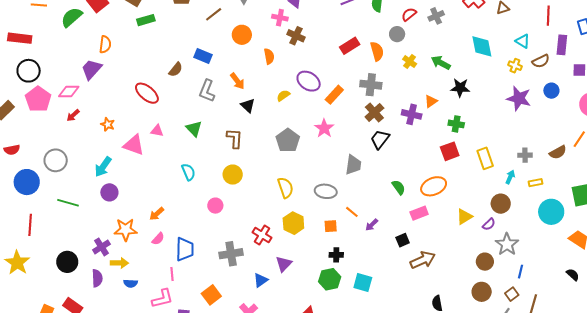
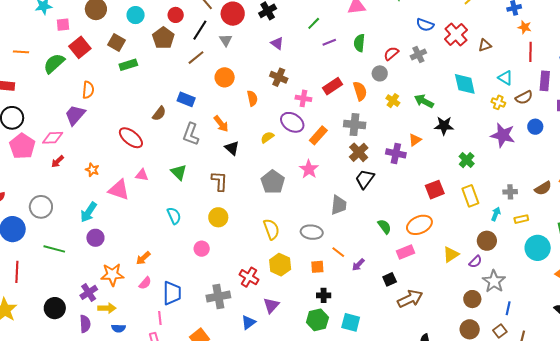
pink cross: (280, 18) -> (303, 98), moved
green cross: (456, 124) -> (467, 160), moved, turned 35

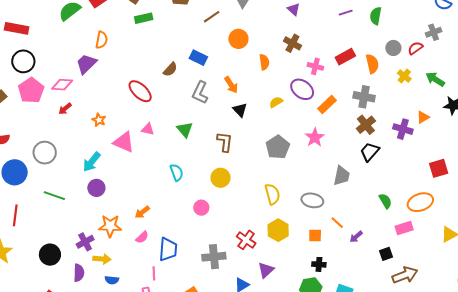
red semicircle: (391, 54) -> (415, 48), moved

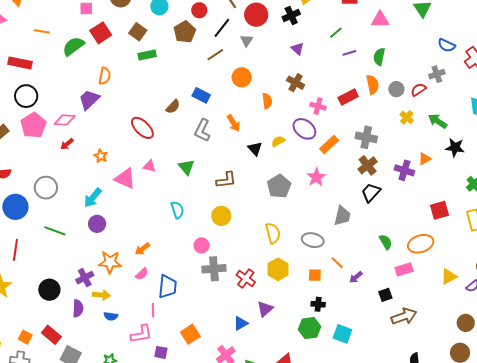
orange semicircle: (372, 64) -> (373, 85), moved
black triangle: (240, 110) -> (255, 149), moved
brown L-shape: (225, 142) -> (226, 180), turned 75
gray cross: (214, 257) -> (214, 269), moved

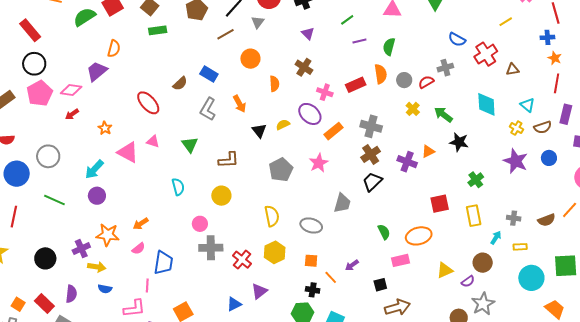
red rectangle: (20, 63) -> (30, 30), turned 35
orange line: (337, 263) -> (331, 277), moved
purple semicircle: (78, 308) -> (71, 294), moved

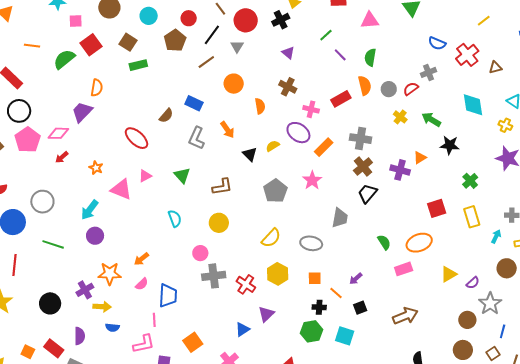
purple line: (359, 41) -> (340, 55), turned 64
pink triangle: (153, 141) -> (145, 176), turned -40
yellow semicircle: (272, 216) -> (271, 238), turned 60
brown circle: (483, 263) -> (507, 268), moved
black square: (380, 285) -> (360, 308), moved

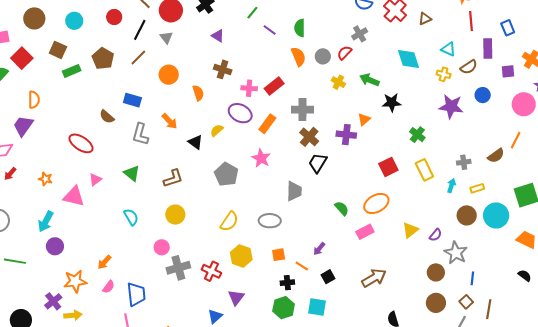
brown pentagon: (175, 40) -> (103, 58), moved
red rectangle: (341, 99) -> (274, 86), moved
brown semicircle: (166, 116) -> (107, 117), turned 98

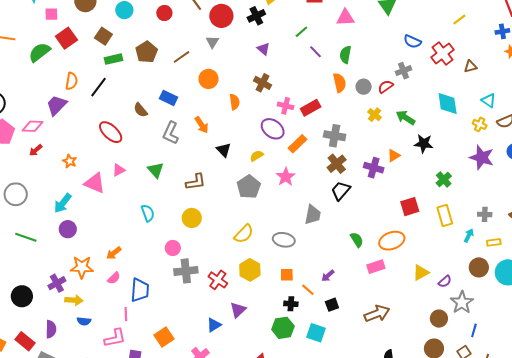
black line: (140, 30) -> (99, 87), moved
yellow semicircle: (217, 130) -> (257, 156), moved

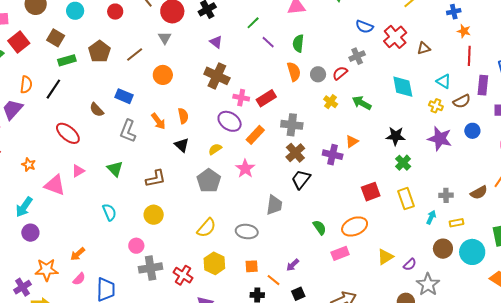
brown cross: (263, 83) -> (217, 76), size x1.4
orange semicircle: (235, 102) -> (183, 116), moved
black star: (424, 144) -> (396, 136), moved

